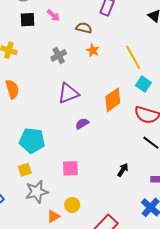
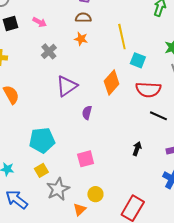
pink arrow: (53, 15) -> (40, 22), moved
brown semicircle: (84, 28) -> (83, 18), moved
yellow line: (133, 57) -> (122, 37), turned 30
purple semicircle: (82, 124) -> (87, 113), turned -32

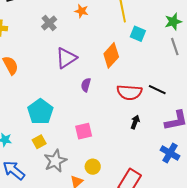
red semicircle: (148, 90) -> (129, 92), moved
cyan pentagon: (42, 140) -> (40, 112), turned -30

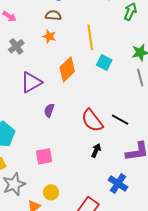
orange diamond: (111, 55) -> (67, 69), moved
red semicircle: (129, 92) -> (92, 120), turned 45
blue cross: (170, 153) -> (118, 184), moved

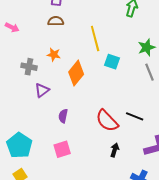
orange star: (49, 36) -> (54, 55), moved
gray cross: (16, 46) -> (29, 67), moved, turned -35
purple triangle: (31, 82) -> (42, 90), size x0.7
pink square: (44, 156) -> (62, 149), moved

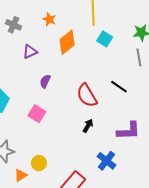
gray cross: (29, 67) -> (14, 25), moved
black line: (135, 116) -> (119, 87), moved
pink square: (62, 149) -> (37, 114), turned 36

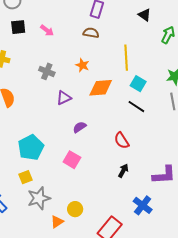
orange diamond: (67, 42) -> (101, 88), turned 35
purple semicircle: (45, 81) -> (80, 127), turned 32
black line: (119, 87) -> (136, 107), moved
red semicircle: (87, 95) -> (122, 141), size x0.7

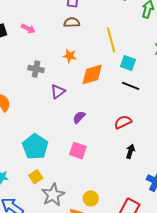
red semicircle: (122, 141) -> (123, 122), turned 108

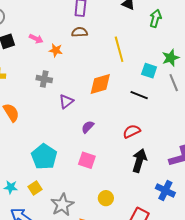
orange star: (70, 56) -> (56, 50), moved
cyan square: (128, 63) -> (149, 71), moved
black arrow: (130, 151) -> (139, 161), size x1.6
yellow square: (36, 177) -> (35, 188), moved
yellow circle: (91, 198) -> (106, 198), moved

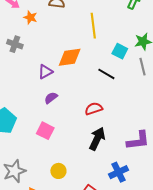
purple triangle: (66, 101) -> (45, 72), moved
blue cross: (165, 191) -> (118, 172), turned 30

